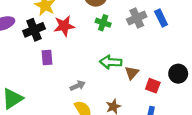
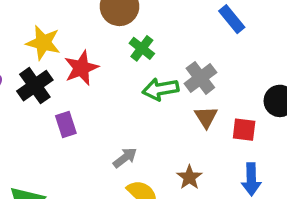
gray cross: (137, 18) -> (200, 78), moved
green cross: (103, 23) -> (142, 48), turned 32
green arrow: (111, 62) -> (160, 89), moved

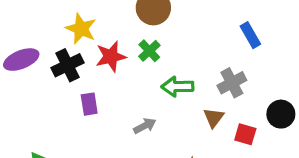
green cross: (142, 48) -> (149, 51), moved
gray cross: (200, 78) -> (232, 83), moved
gray arrow: (125, 158) -> (145, 126), moved

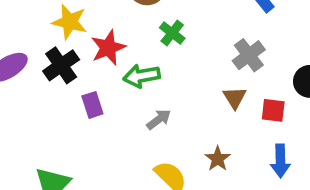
green cross: (149, 51) -> (172, 33), moved
green arrow: (177, 87) -> (142, 76), moved

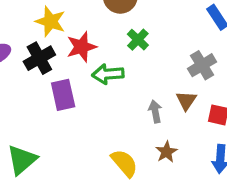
purple rectangle: (92, 105) -> (63, 95), size x1.4
gray arrow: (159, 119) -> (155, 111), moved, turned -70

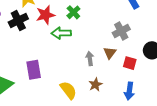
green cross: (138, 40) -> (73, 12), moved
purple rectangle: (63, 95) -> (34, 70), moved

